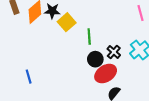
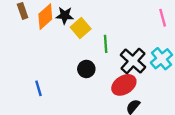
black cross: (114, 52) -> (133, 61), size x1.6
black circle: (95, 59) -> (86, 69), moved

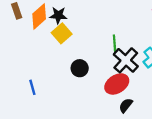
yellow square: (81, 28) -> (62, 33), moved
green line: (106, 44) -> (115, 43), moved

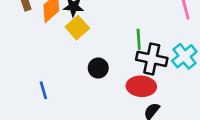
black cross: (126, 60) -> (152, 59), turned -30
red ellipse: (117, 84) -> (141, 86), turned 35

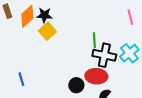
black circle: (98, 68) -> (76, 85), moved

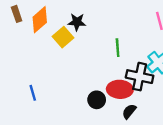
black star: (44, 15) -> (77, 22), moved
black cross: (104, 55) -> (140, 77), moved

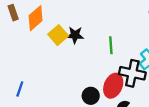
black star: (77, 22) -> (75, 35), moved
red ellipse: (120, 89) -> (113, 86), turned -70
blue line: (33, 93) -> (20, 89), moved, turned 35

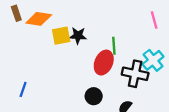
orange diamond: (36, 18) -> (39, 19), turned 50
yellow square: (58, 35) -> (61, 36), turned 30
red ellipse: (113, 86) -> (104, 63), moved

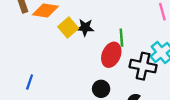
yellow square: (61, 36) -> (68, 28), turned -30

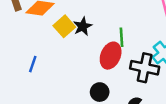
black star: (85, 28) -> (83, 26), turned -30
blue line: (30, 82) -> (33, 64), moved

